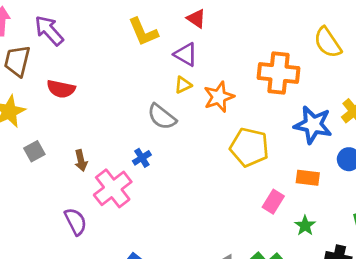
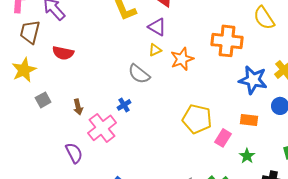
yellow pentagon: (249, 147) -> (197, 119), moved

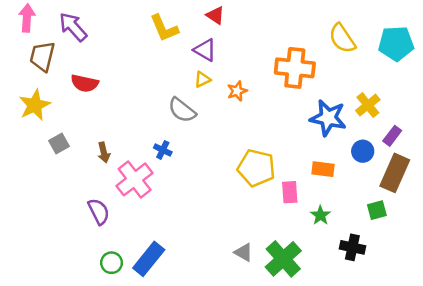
orange star: (182, 59) -> (237, 91), size x0.7
blue cross: (124, 105) -> (163, 150), turned -32
pink rectangle: (223, 138) -> (290, 192), turned -36

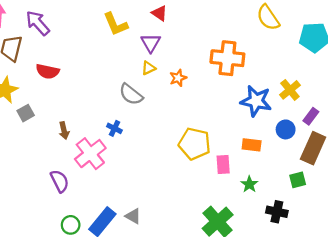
yellow semicircle: (342, 38) -> (268, 18), moved
purple triangle: (205, 50) -> (151, 43), turned 30
gray square: (59, 144) -> (26, 113), moved
gray triangle: (244, 252) -> (133, 216), moved

